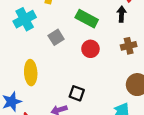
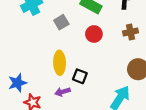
yellow ellipse: (31, 73) -> (60, 63), moved

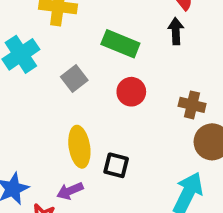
brown cross: (131, 32) -> (192, 105), moved, turned 32
purple arrow: (63, 92) -> (70, 191), moved

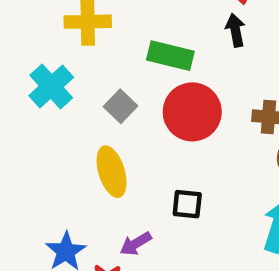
red circle: (131, 92) -> (192, 112), size x1.6
yellow ellipse: (79, 147) -> (112, 172), moved

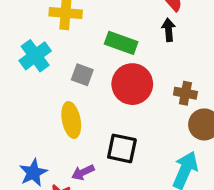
gray square: (120, 106) -> (82, 75), turned -30
black square: (187, 204) -> (122, 148), size x1.4

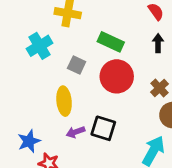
black arrow: (169, 30) -> (158, 43), moved
brown cross: (185, 93) -> (159, 88), turned 30
purple arrow: (83, 172) -> (75, 132), moved

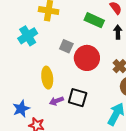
green rectangle: (111, 42) -> (94, 20), moved
gray square: (77, 65) -> (66, 46), moved

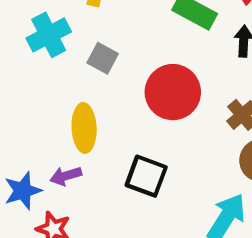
gray square: (66, 46) -> (103, 58), moved
purple arrow: (56, 101) -> (66, 176), moved

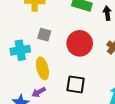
cyan cross: (49, 35) -> (20, 50), moved, turned 30

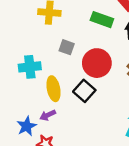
gray square: (44, 35) -> (67, 47), moved
black square: (76, 84) -> (84, 91), moved, turned 30

